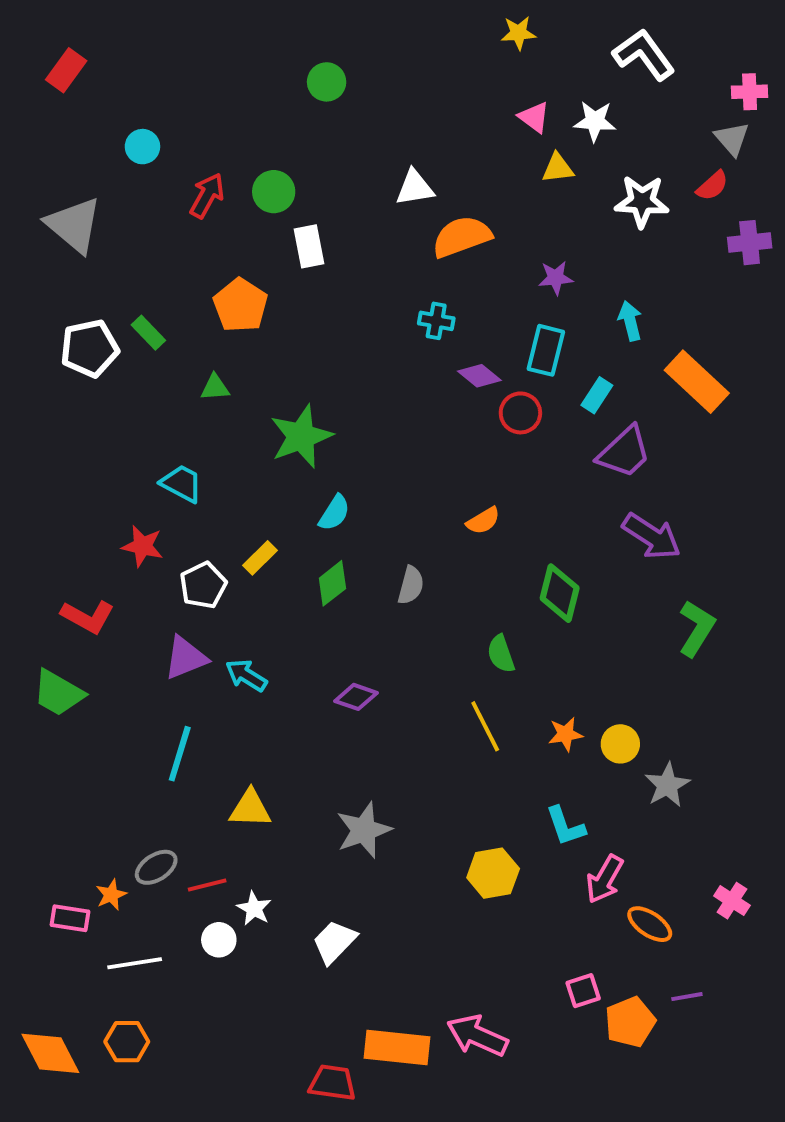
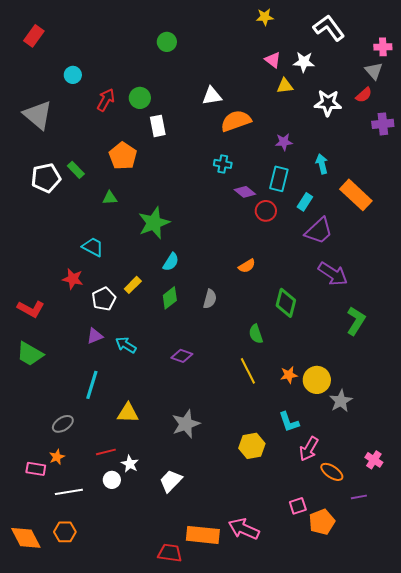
red L-shape: (88, 617) -> (31, 309), moved
purple triangle: (186, 658) -> (95, 336), size x0.7
yellow circle: (620, 744) -> (317, 380), size x1.4
gray ellipse: (156, 867) -> (63, 424), moved
purple line: (687, 997) -> (359, 497), moved

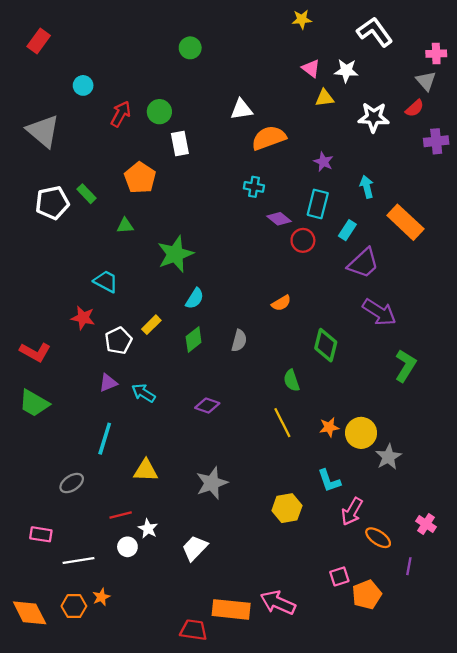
purple star: (284, 142) -> (323, 162), turned 30
orange star: (57, 457) -> (101, 597), moved
purple line: (359, 497) -> (409, 566), turned -70

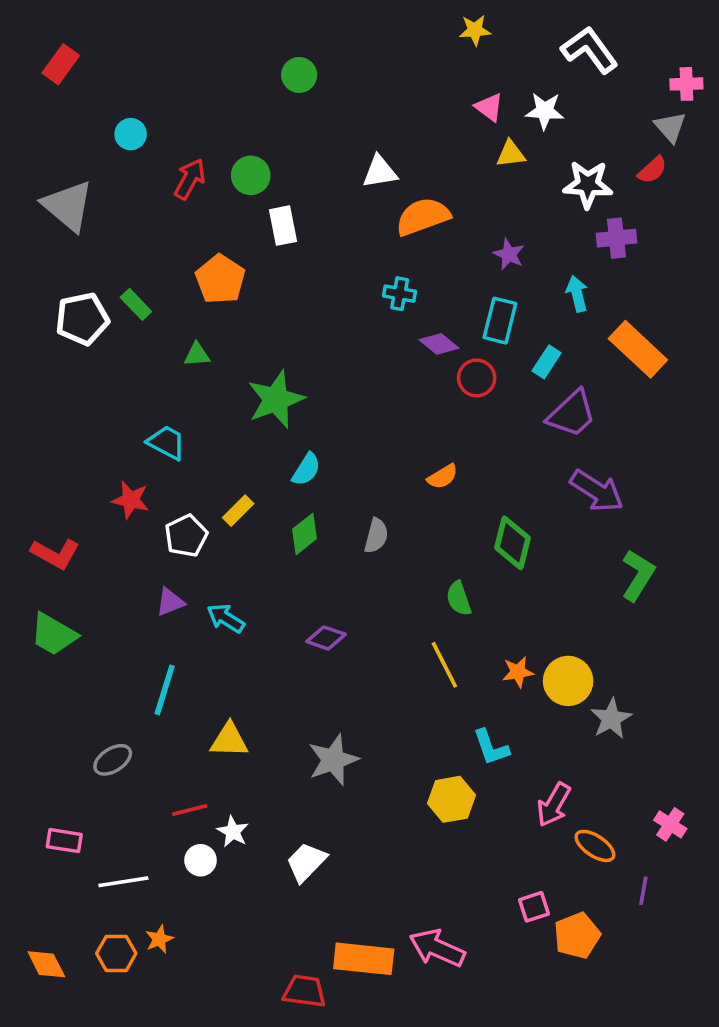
purple cross: (436, 141) -> (616, 238), moved
cyan L-shape: (329, 481) -> (491, 747), moved
orange diamond: (30, 613) -> (46, 964), size x0.7

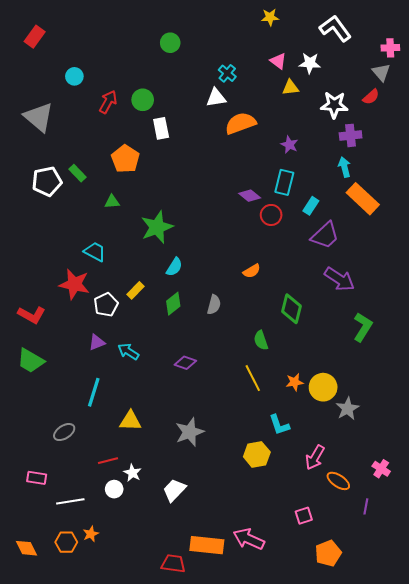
cyan cross: (400, 294) -> (227, 73), moved, turned 30
cyan arrow: (577, 294) -> (344, 167), moved
red star: (131, 500) -> (74, 284), size x1.4
orange pentagon: (577, 936) -> (328, 553), moved

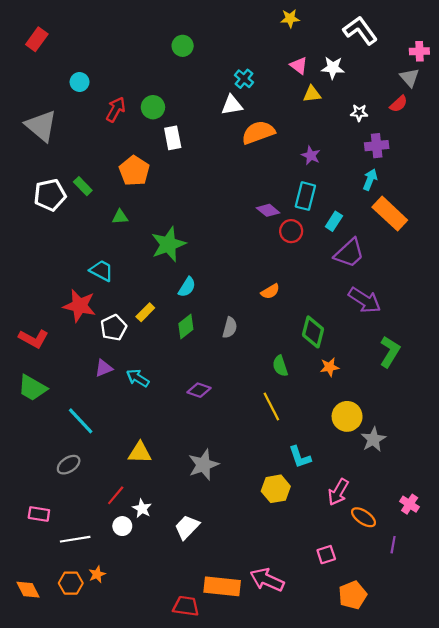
white star: (334, 105) -> (359, 113), size x0.6
cyan arrow: (344, 167) -> (370, 180), turned 36
orange star: (295, 382) -> (330, 367), moved
cyan line: (94, 392) -> (81, 421), moved, turned -60
red line: (108, 461) -> (116, 495), turned -36

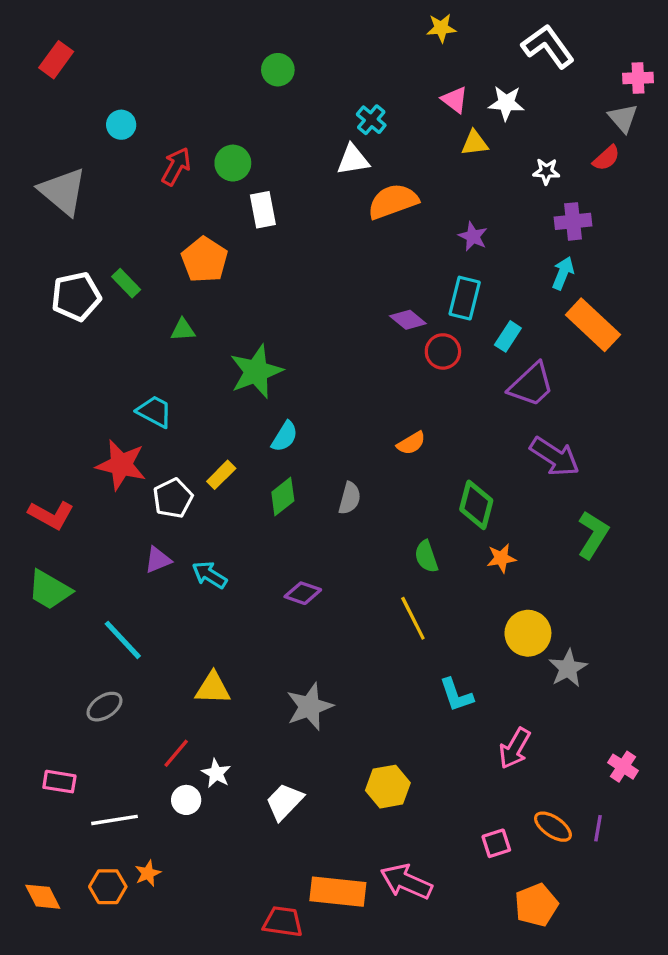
yellow hexagon: (276, 489) -> (388, 787), moved
orange ellipse: (363, 517) -> (553, 827), moved

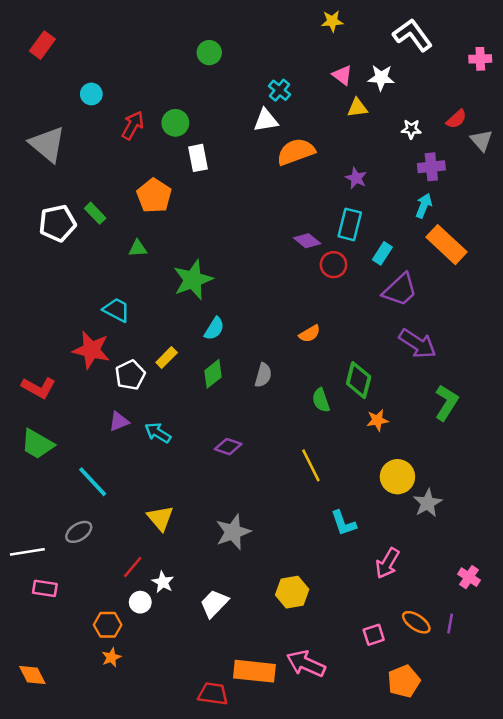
gray triangle: (623, 118) -> (482, 140), moved
green semicircle: (426, 557) -> (321, 400), moved
yellow triangle: (213, 688) -> (160, 518), turned 48
white line: (114, 820) -> (27, 552), moved
orange hexagon: (108, 887) -> (108, 625), moved

